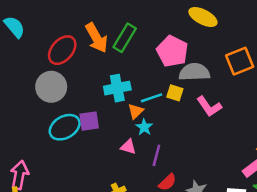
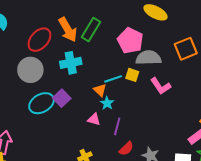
cyan cross: (117, 88) -> (71, 63), moved
orange triangle: (136, 111) -> (100, 90), turned -32
purple square: (89, 121) -> (62, 98), turned -36

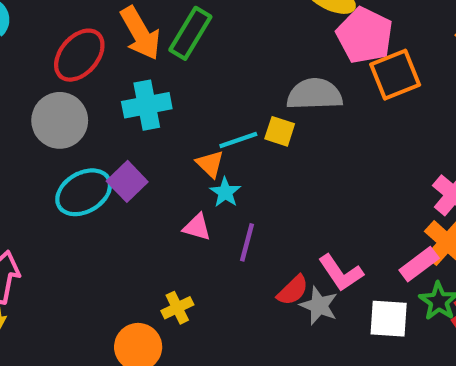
pink pentagon: (130, 41) -> (365, 35), moved
pink L-shape: (161, 86) -> (341, 273), moved
red semicircle: (126, 149) -> (293, 290), moved

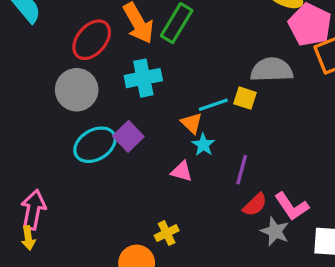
purple line: (247, 242) -> (242, 170), moved
red semicircle: (293, 290) -> (255, 205), moved

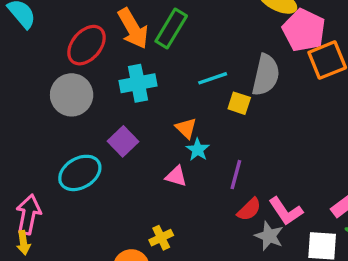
gray semicircle: (272, 70) -> (266, 75), turned 105
cyan line: (213, 105) -> (213, 78), moved
cyan ellipse: (95, 145) -> (80, 173), moved

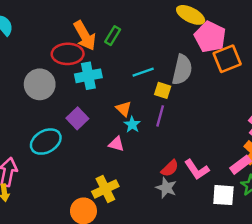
green rectangle: (171, 28) -> (113, 36), size x0.7
red ellipse: (86, 45) -> (68, 54), moved, turned 48
purple line: (236, 175) -> (160, 116), moved
gray star: (269, 236) -> (166, 188), moved
yellow cross: (161, 238) -> (105, 189), size x1.5

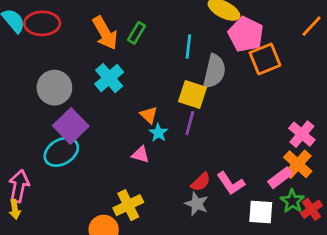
red ellipse: (68, 54) -> (42, 23), moved
cyan line: (143, 72) -> (188, 47), moved, turned -65
cyan cross: (88, 76) -> (109, 78), turned -30
yellow square: (163, 90) -> (192, 94), size x1.5
purple square: (77, 118) -> (71, 126), moved, size x1.4

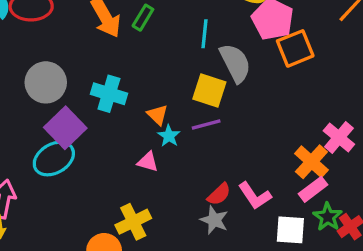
gray semicircle: (214, 71) -> (235, 63), turned -40
cyan cross: (109, 78) -> (109, 94), moved, turned -32
purple line: (190, 123) -> (206, 125), turned 60
orange cross: (298, 164) -> (311, 162), moved

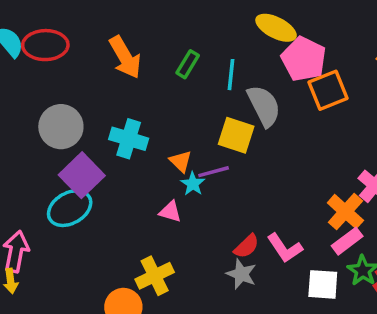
green rectangle: (143, 18) -> (188, 64), moved
purple line: (206, 125) -> (214, 172), moved

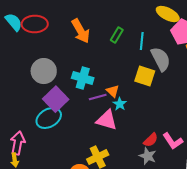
purple line: (214, 172) -> (98, 97), moved
pink triangle: (170, 212) -> (107, 120), size x1.6

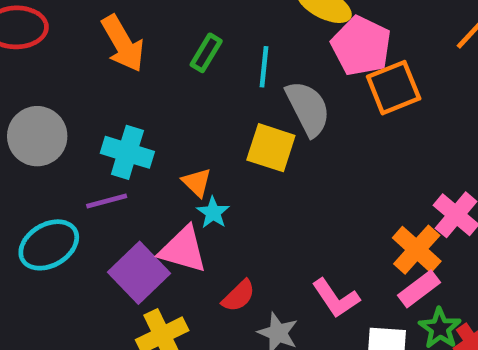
purple line: (98, 97) -> (107, 201), moved
purple square: (56, 99) -> (139, 273), moved
red semicircle: (151, 140) -> (239, 296), moved

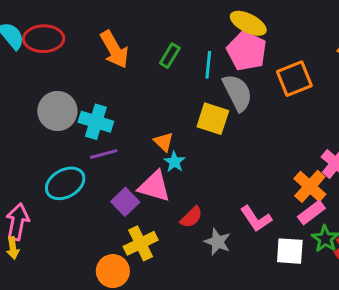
pink pentagon: (361, 46) -> (247, 51), moved
cyan cross: (127, 152) -> (96, 122), moved
purple square: (139, 273) -> (125, 202), size x0.7

